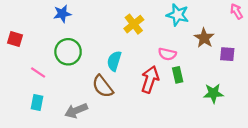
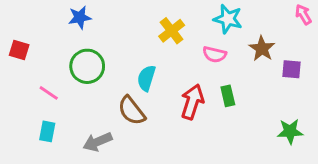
pink semicircle: (167, 54) -> (215, 54), moved
green star: (213, 93) -> (290, 131), moved

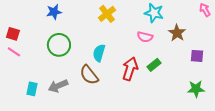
yellow cross: (172, 31) -> (107, 14), moved
purple square: (291, 69) -> (197, 56), moved
pink line: (49, 93) -> (14, 52), moved
green rectangle: (228, 96) -> (154, 65), turned 64
gray arrow: (98, 142) -> (58, 86), moved

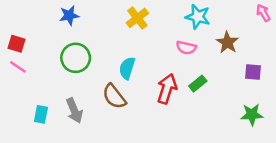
gray arrow: (58, 86) -> (74, 111), turned -90

